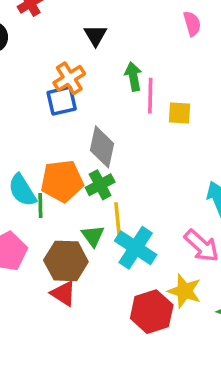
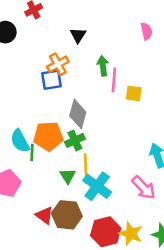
brown hexagon: (66, 261) -> (67, 215), moved
yellow star: (185, 291) -> (131, 234), moved

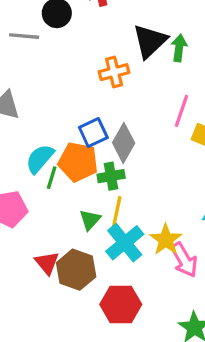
black triangle: (78, 35) -> (150, 41), size x1.6
green arrow: (103, 66) -> (179, 48), moved
blue square: (51, 80) -> (93, 133), moved, turned -30
cyan semicircle: (20, 141) -> (40, 159), turned 55
yellow star: (131, 234) -> (166, 240), moved

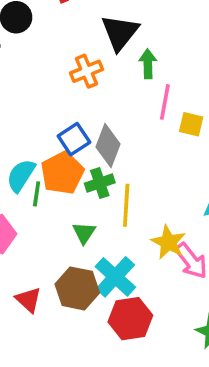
green arrow: (179, 48) -> (148, 64), moved
orange pentagon: (78, 162) -> (62, 173), turned -30
yellow line: (116, 216) -> (126, 205), moved
cyan cross: (125, 243) -> (115, 277), moved
red triangle: (47, 263) -> (28, 300), moved

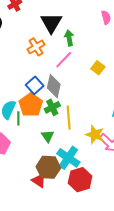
pink line: (165, 102) -> (64, 60), moved, turned 42
yellow square: (191, 124) -> (98, 68), turned 32
red triangle: (28, 300) -> (39, 180), moved

